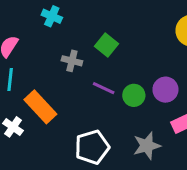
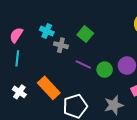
cyan cross: (52, 16) -> (47, 31), moved
orange rectangle: (40, 107) -> (49, 88), moved

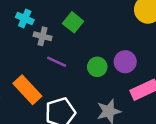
purple line: (83, 64) -> (57, 62), moved

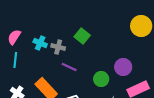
cyan cross: (25, 19) -> (40, 43), moved
green circle: (97, 67) -> (101, 79), moved

